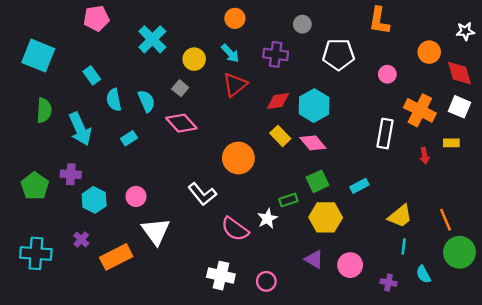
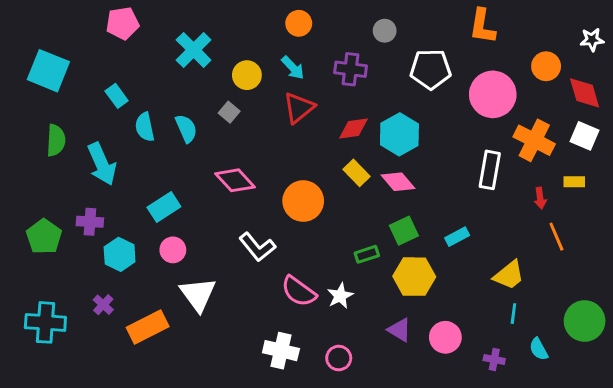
pink circle: (387, 74) -> (493, 94), size x2.0
pink diamond: (181, 123) -> (235, 180), moved
cyan rectangle: (129, 138) -> (164, 207), moved, size x1.5
white star: (267, 219) -> (340, 296), moved
orange line: (446, 220) -> (556, 237), moved

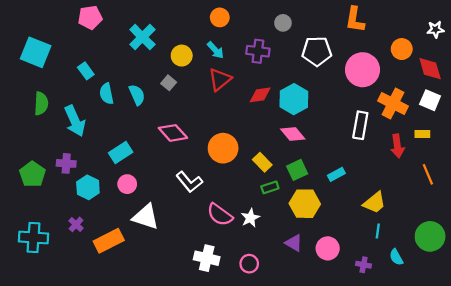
yellow rectangle: (356, 173) -> (262, 162), moved
red arrow: (540, 198) -> (397, 146), size x1.5
orange line: (556, 237) -> (428, 174), moved
white triangle: (198, 294) -> (146, 217), turned -36

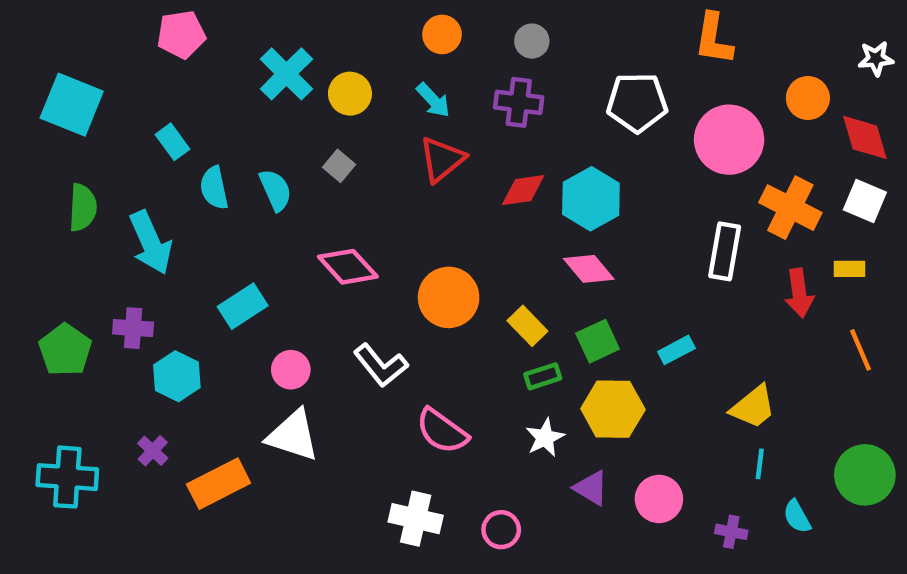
gray circle: (283, 23) -> (532, 41), moved
yellow circle: (182, 56) -> (350, 94), moved
pink circle: (127, 184) -> (291, 370), moved
white star: (250, 218) -> (545, 438), moved

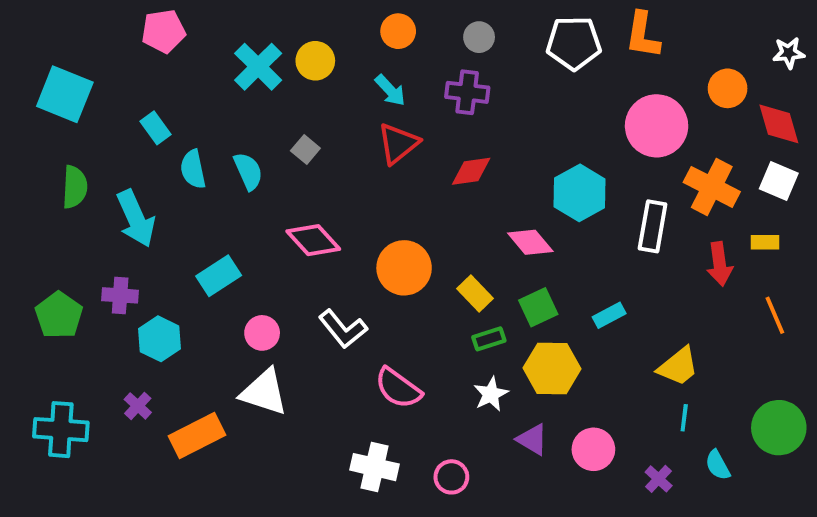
yellow circle: (350, 94) -> (315, 61), moved
white pentagon: (637, 102) -> (574, 43), moved
cyan hexagon: (591, 199) -> (580, 193), moved
purple cross: (731, 532) -> (659, 479), turned 32

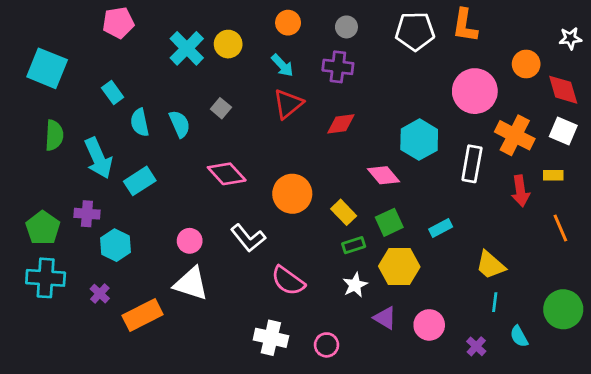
cyan rectangle: (219, 276) -> (140, 181), moved
yellow trapezoid: (678, 366) -> (491, 265), turned 80
cyan cross: (61, 430) -> (46, 278), moved

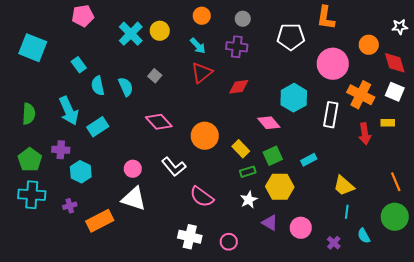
white pentagon: (415, 31) -> (291, 37), moved
green semicircle: (54, 135) -> (29, 114), moved
orange line: (560, 228) -> (396, 182), moved
purple cross: (100, 294) -> (70, 206), turned 32

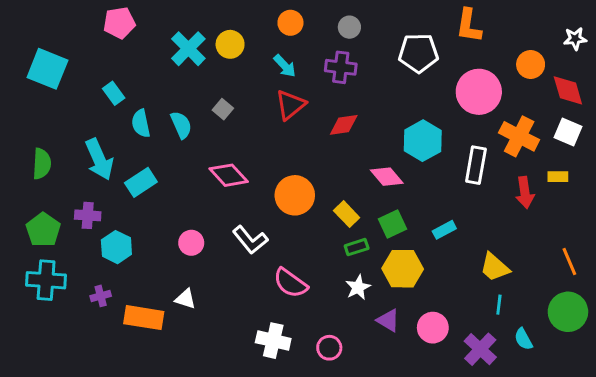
white triangle: (134, 199) -> (185, 299), moved, size x0.6
orange rectangle: (100, 221) -> (144, 318), turned 36
purple cross: (334, 243) -> (480, 349), size x1.6

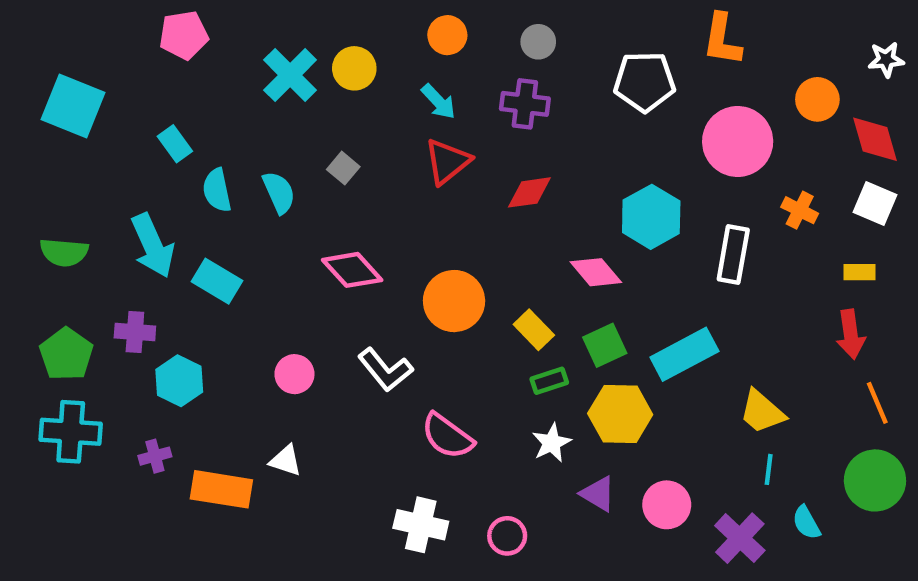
orange cross: (519, 136) -> (800, 210), size x0.6
green semicircle: (42, 164) -> (64, 252), turned 92
cyan rectangle: (141, 182) -> (217, 281), turned 64
red arrow: (525, 192) -> (851, 334), moved
cyan rectangle: (444, 230) -> (684, 354), size x1.8

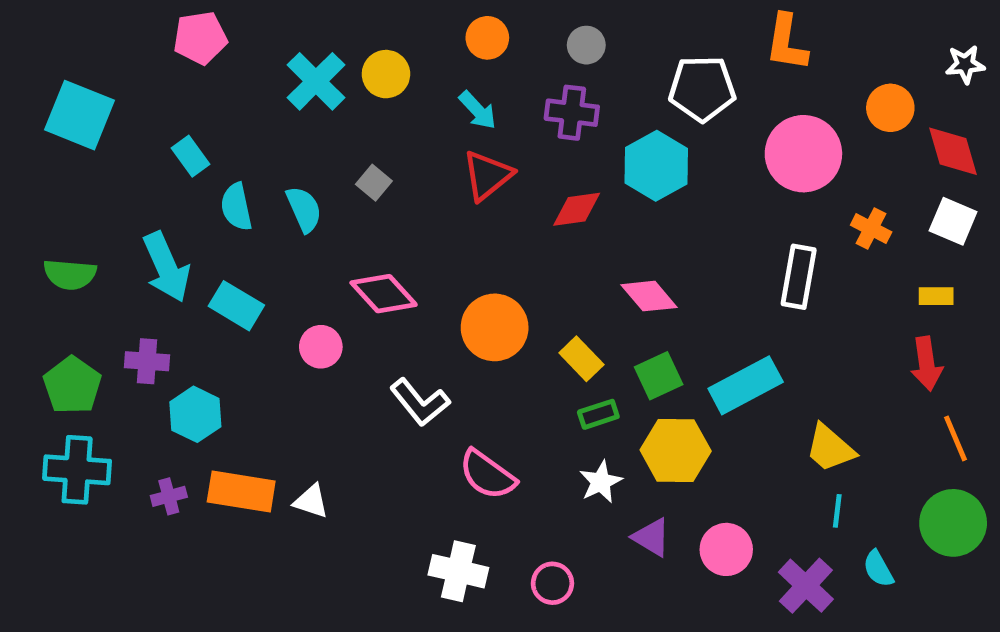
cyan hexagon: (651, 217) -> (656, 166), moved
pink circle: (294, 374) -> (321, 347), moved
orange rectangle: (221, 489) -> (241, 492), moved

